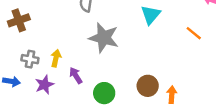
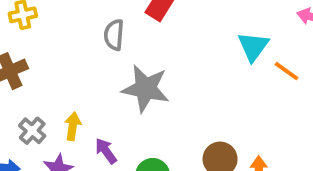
cyan triangle: (151, 15) -> (253, 46), moved
gray cross: (30, 59) -> (32, 131), turned 35

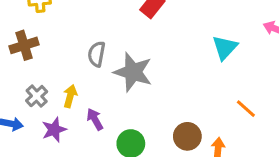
gray semicircle: (114, 35) -> (97, 54), moved
orange line: (287, 71) -> (246, 109), moved

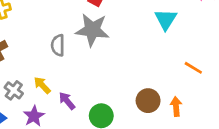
gray star: (133, 72) -> (92, 30), moved
yellow arrow: (70, 96) -> (42, 85), turned -48

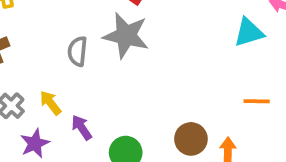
cyan triangle: (166, 19) -> (249, 32), moved, turned 35
orange line: (193, 68) -> (257, 101), turned -36

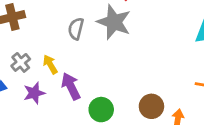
purple arrow: (82, 128) -> (71, 86), size x1.4

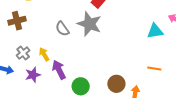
gray semicircle: (76, 29) -> (62, 29), turned -49

